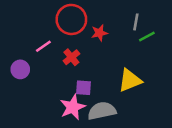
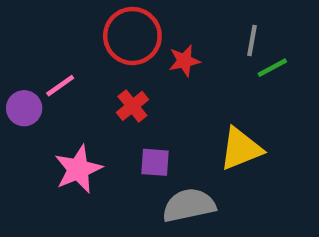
pink line: (43, 46) -> (60, 86), moved
purple circle: (20, 69) -> (24, 108), moved
pink star: (73, 107) -> (78, 169), moved

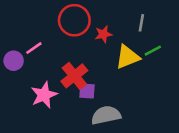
green line: (272, 68) -> (153, 51), moved
red cross: (132, 106) -> (74, 76), moved, size x1.5
yellow triangle: (241, 149) -> (127, 57), moved

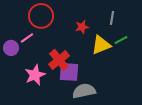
red circle: (74, 20) -> (41, 16), moved
purple square: (87, 91) -> (69, 72), size x1.5

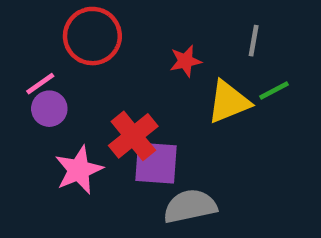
pink line: (27, 38) -> (40, 84), moved
purple circle: (11, 48) -> (49, 109), moved

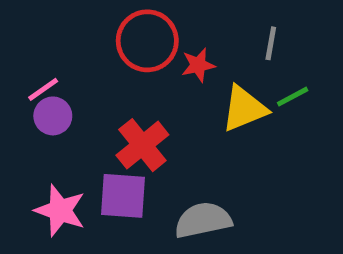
red circle: (92, 36) -> (147, 41), moved
purple square: (156, 163) -> (123, 196), moved
pink star: (79, 170) -> (60, 210), moved, turned -30

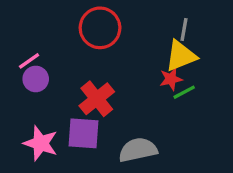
red star: (198, 65) -> (171, 79), moved
green line: (293, 97) -> (184, 92), moved
yellow triangle: (244, 109) -> (181, 56), moved

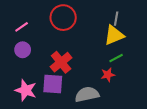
pink line: (29, 61) -> (22, 27), moved
red star: (171, 79) -> (108, 75), moved

